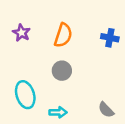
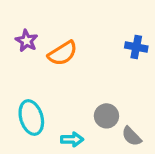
orange semicircle: (63, 35) -> (63, 53), moved, turned 40
gray circle: (62, 71) -> (106, 116), moved

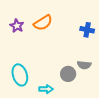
orange semicircle: (63, 53) -> (43, 23), moved
gray semicircle: (132, 136) -> (84, 65), moved, turned -40

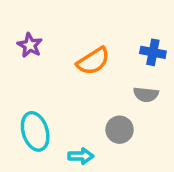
orange semicircle: (43, 23) -> (93, 61), moved
gray semicircle: (84, 65) -> (146, 95), moved

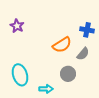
orange semicircle: (93, 61) -> (62, 45), moved
gray semicircle: (146, 95) -> (83, 54), turned -56

